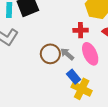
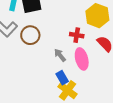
brown circle: (50, 54) -> (30, 35), moved

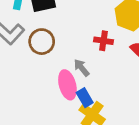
pink ellipse: (82, 59) -> (67, 85), moved

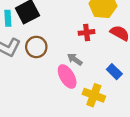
blue rectangle: (85, 98) -> (114, 72), moved

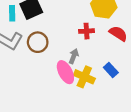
gray arrow: (75, 59) -> (74, 56), turned 72
yellow cross: (94, 95) -> (84, 77), moved

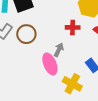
yellow cross: (84, 77) -> (72, 84), moved

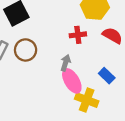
pink ellipse: (50, 64) -> (72, 81), moved

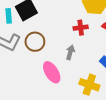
pink ellipse: (72, 81) -> (52, 72), moved

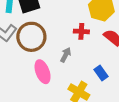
brown circle: (35, 42) -> (31, 37), size x1.4

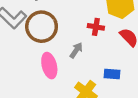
blue rectangle: (101, 73) -> (112, 74), turned -56

